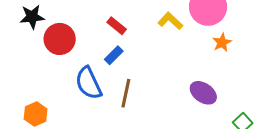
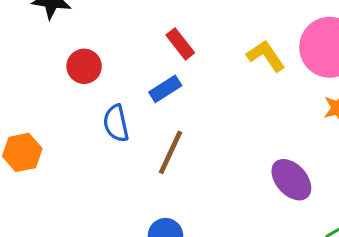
red circle: (60, 39) -> (84, 66), moved, size x0.7
blue semicircle: (89, 83) -> (116, 123), size x0.7

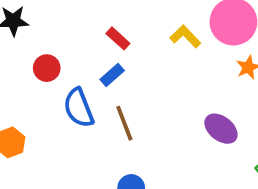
blue semicircle: (116, 123) -> (79, 108), size x1.4
brown line: (171, 152) -> (124, 123), turned -36

